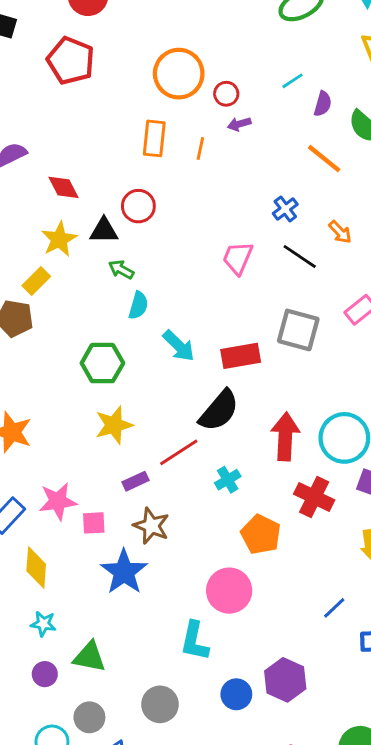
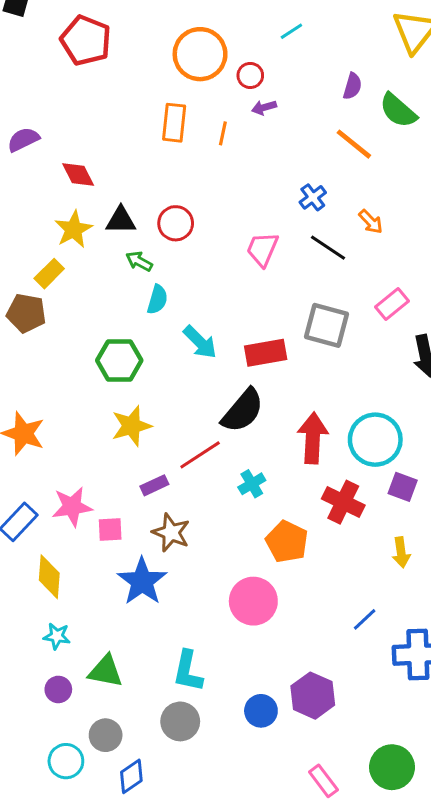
cyan line: (292, 81) -> (291, 31), moved
red circle: (138, 206) -> (176, 223), moved
cyan L-shape: (195, 641) -> (188, 671), moved

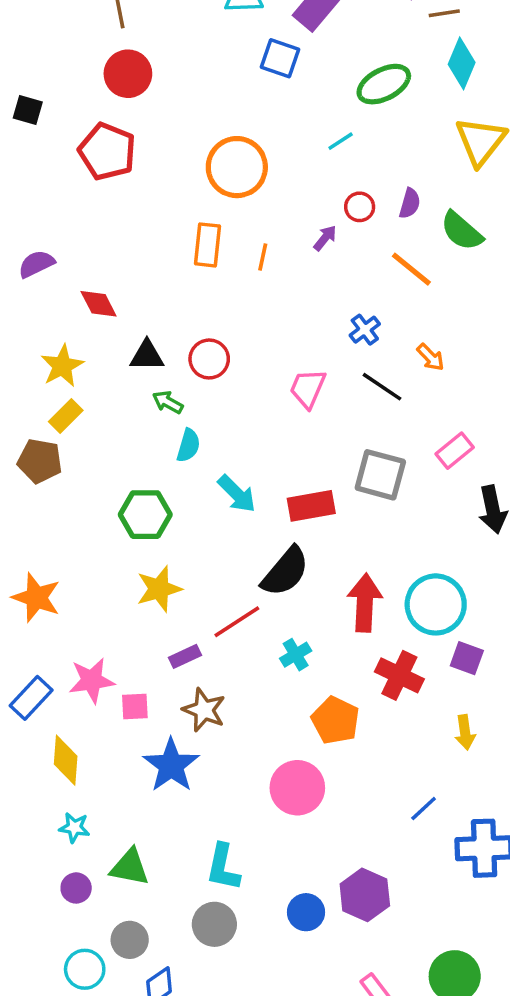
red circle: (250, 75) -> (360, 207), moved
purple arrow: (264, 107) -> (325, 238), moved, turned 145
yellow star: (74, 229) -> (62, 366), moved

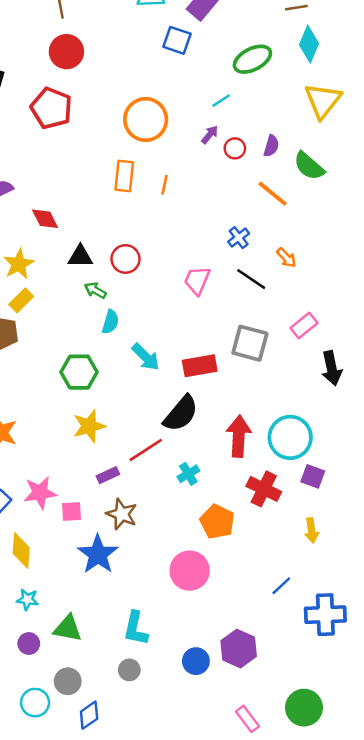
purple arrow: (325, 238) -> (210, 135), moved
gray circle: (214, 924) -> (129, 670), size x0.7

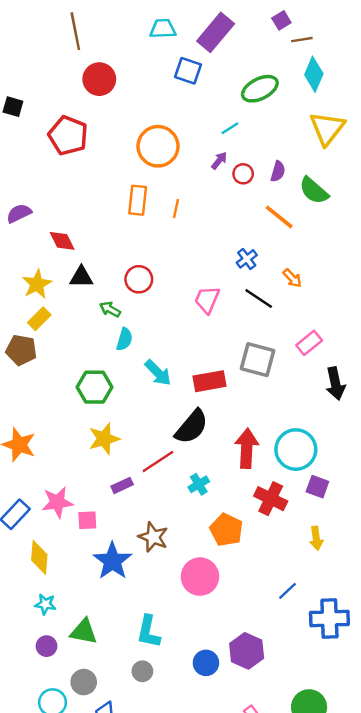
red circle: (66, 52) -> (99, 79), moved
black triangle: (80, 256) -> (81, 277), moved
brown star: (122, 514) -> (153, 537), moved

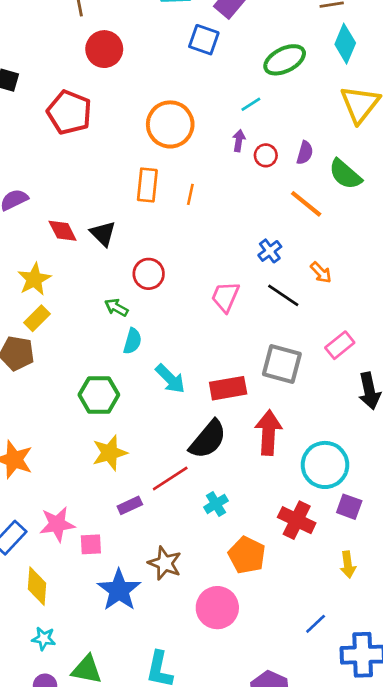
purple arrow: (219, 161) -> (239, 141), turned -30
black triangle: (81, 277) -> (103, 233), moved, turned 45
red arrow: (247, 448) -> (268, 433), moved

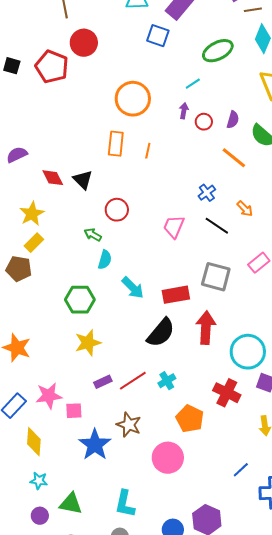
red pentagon: (69, 112) -> (52, 67), moved
red line: (170, 478) -> (133, 381), moved

